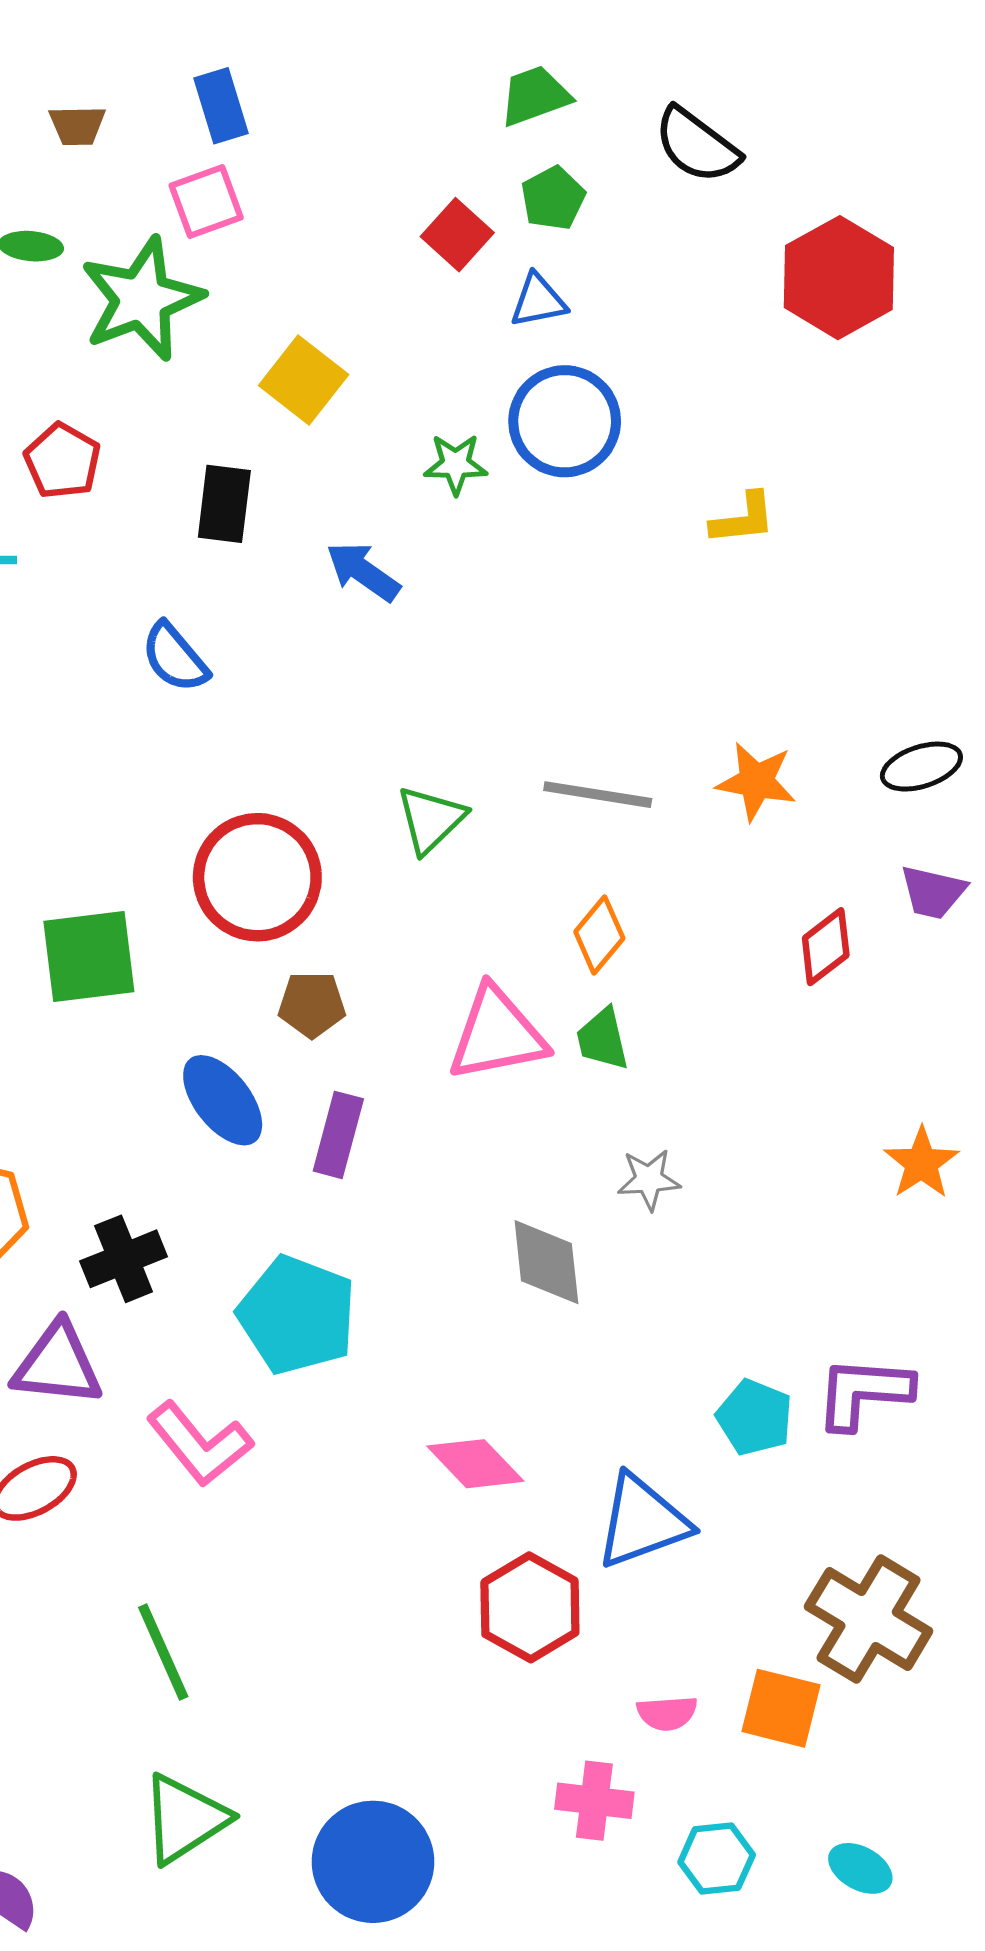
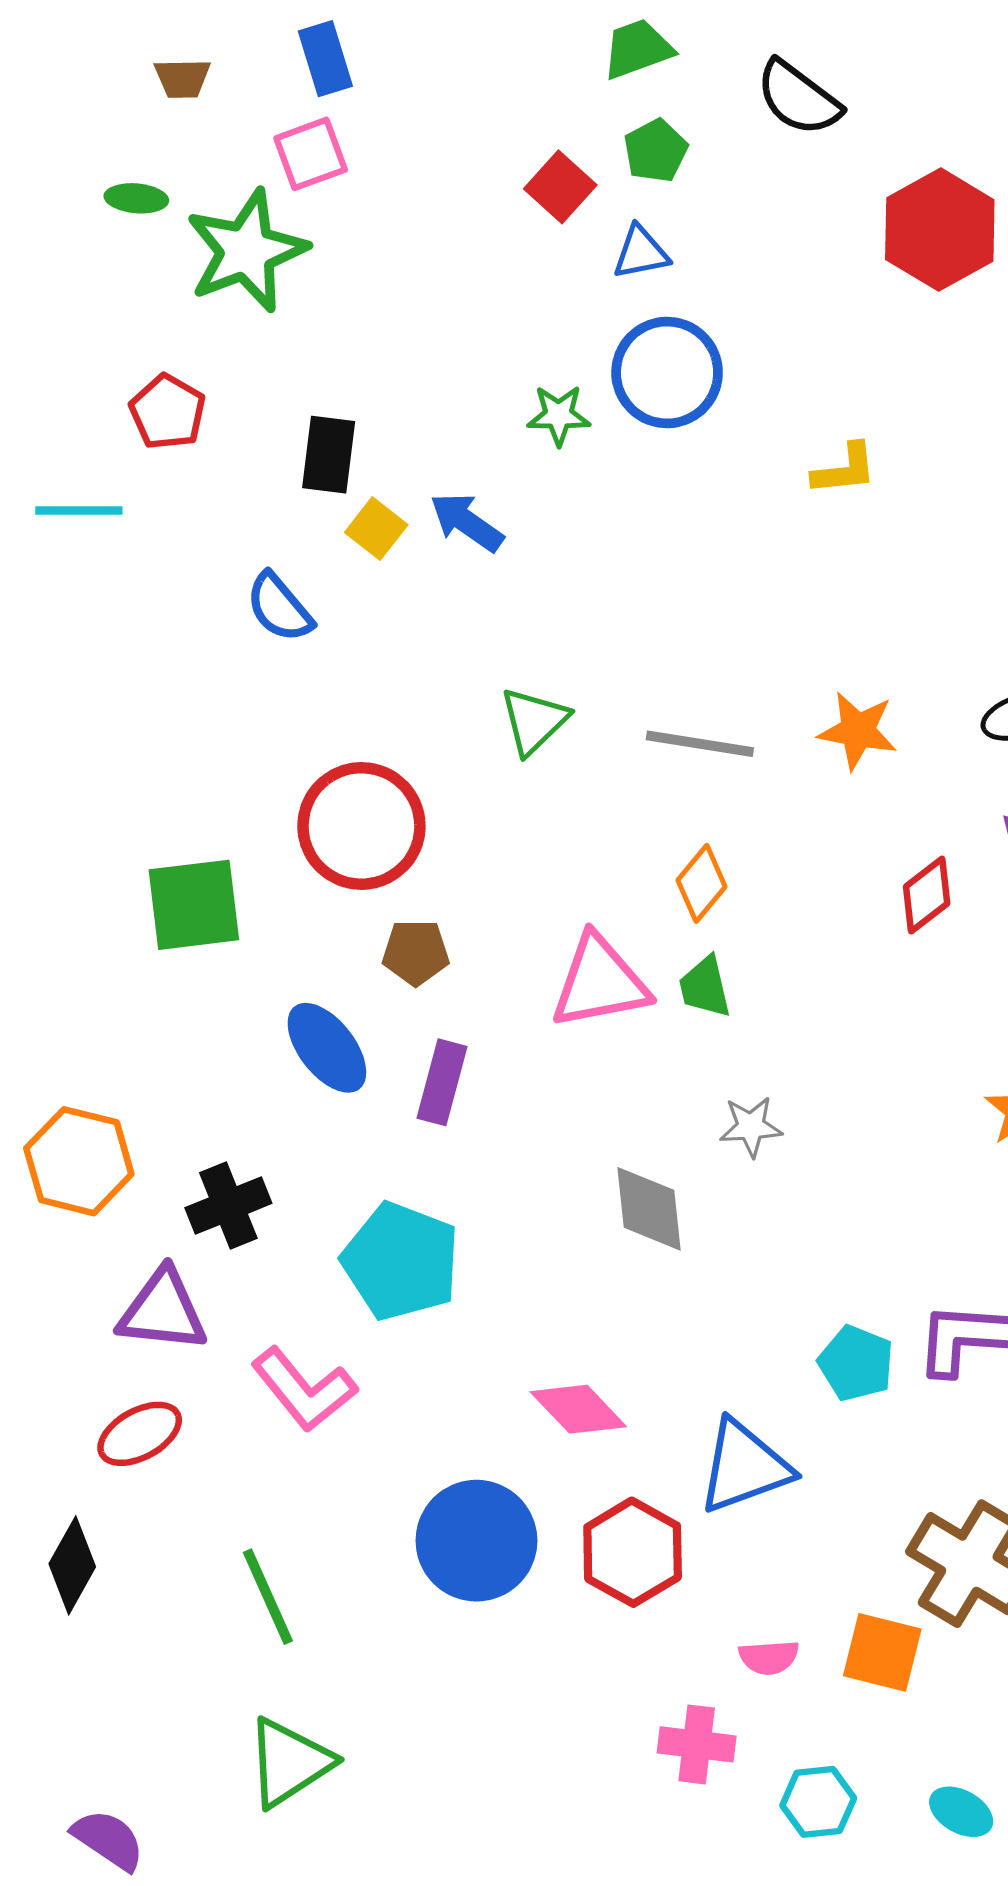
yellow square: (304, 380) -> (376, 529), moved, size x0.7
green triangle: (431, 819) -> (534, 721), moved
blue circle: (373, 1862) -> (476, 1541), moved

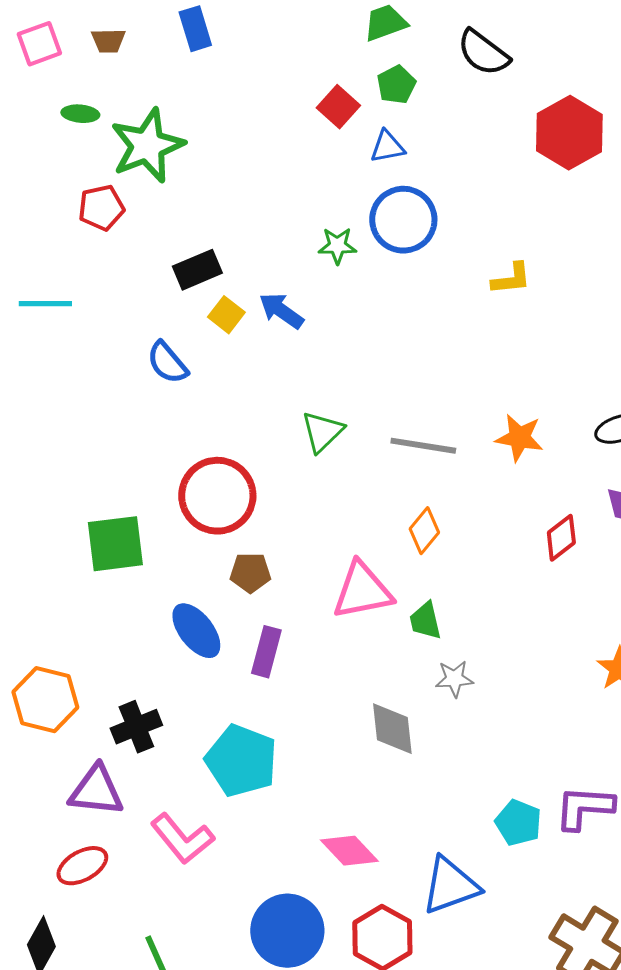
pink square: (311, 154) -> (39, 44), moved
red pentagon: (168, 412) -> (101, 208), moved, turned 30
black rectangle: (329, 455) -> (197, 270), turned 60
green trapezoid: (705, 987) -> (425, 621), moved

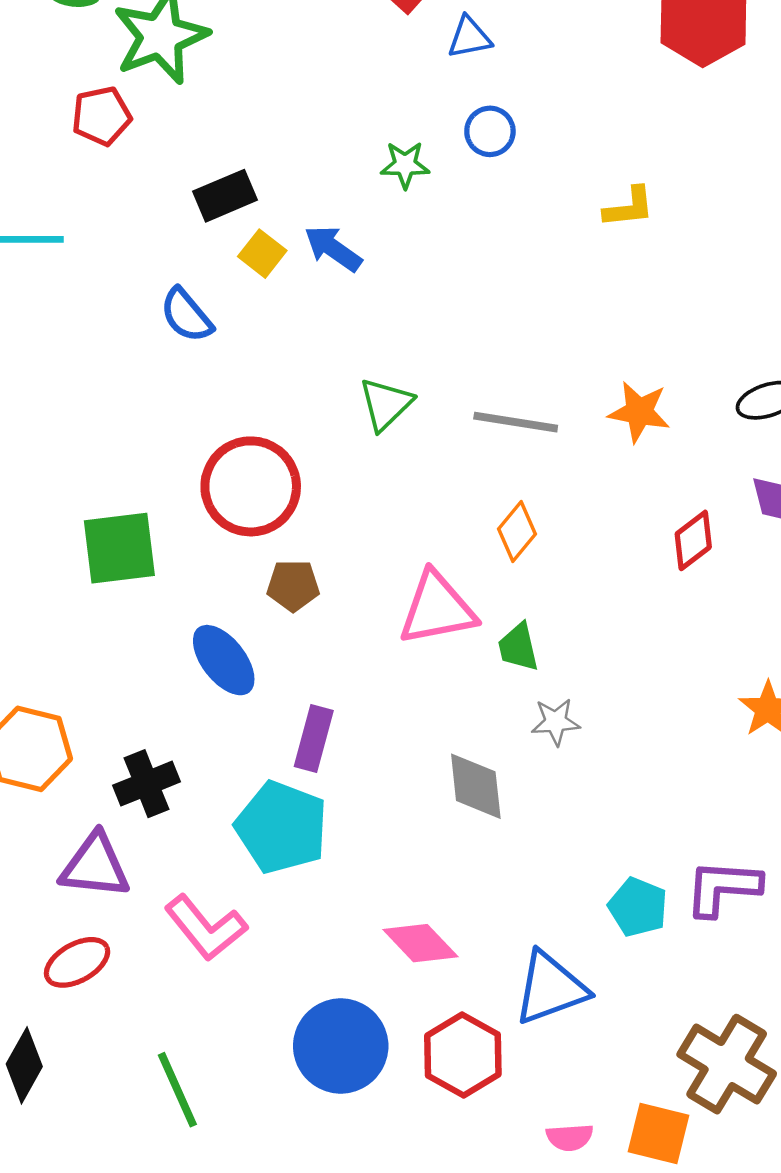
blue circle: (403, 220) -> (490, 131), size x0.6
purple rectangle: (266, 652) -> (314, 739), moved

